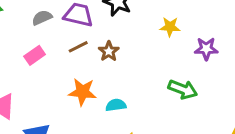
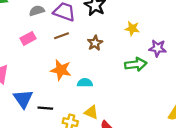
brown star: (109, 51) -> (95, 43), moved
green arrow: (183, 89) -> (136, 64), moved, turned -35

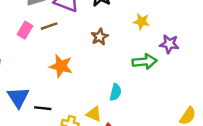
brown line: (62, 36) -> (49, 26), moved
pink rectangle: (28, 38) -> (25, 30), turned -32
cyan semicircle: (85, 83) -> (116, 92), moved, turned 104

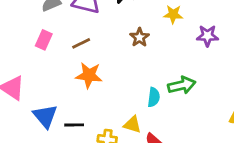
brown line: (49, 26) -> (81, 43), moved
brown star: (100, 37) -> (139, 37), moved
green arrow: (145, 62) -> (182, 85), moved

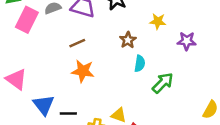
pink rectangle: (44, 40) -> (27, 20), moved, size x1.5
green arrow: (182, 85) -> (163, 83), turned -35
cyan semicircle: (154, 97) -> (140, 64), moved

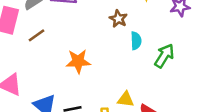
brown line: (77, 43) -> (36, 35), moved

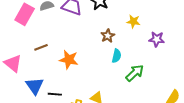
brown line: (36, 35) -> (41, 47), moved

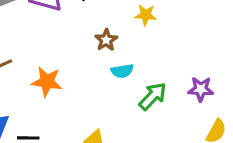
purple star: (157, 39) -> (201, 89), moved
cyan semicircle: (116, 56) -> (122, 71), turned 72

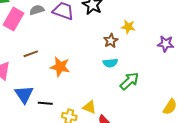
brown star: (106, 40) -> (111, 41), moved
purple star: (201, 89) -> (166, 44), moved

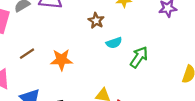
brown star: (111, 41) -> (96, 21), moved

